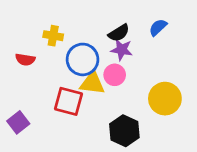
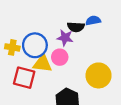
blue semicircle: (158, 27) -> (93, 20), turned 32
black semicircle: (119, 33) -> (76, 27), moved, turned 35
yellow cross: (53, 36) -> (12, 47), moved

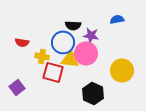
black semicircle: (76, 27) -> (73, 25), moved
yellow cross: (12, 47) -> (42, 56), moved
pink circle: (60, 57) -> (86, 53), size x1.5

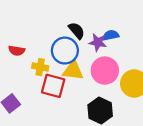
blue semicircle: (117, 19) -> (111, 35), moved
black semicircle: (73, 25) -> (77, 31), turned -133
pink circle: (86, 53) -> (105, 71), moved

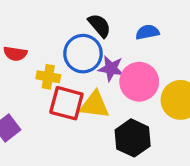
purple star: (98, 42) -> (111, 68), moved
yellow triangle: (73, 71) -> (95, 105), moved

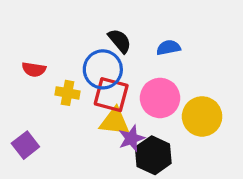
purple star: (111, 68) -> (131, 138), moved, turned -30
red square: (66, 103) -> (111, 95), moved

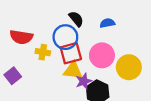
red semicircle: (34, 69) -> (21, 37), size x1.5
red square: (111, 95) -> (71, 53), turned -30
purple square: (25, 145) -> (13, 76), moved

